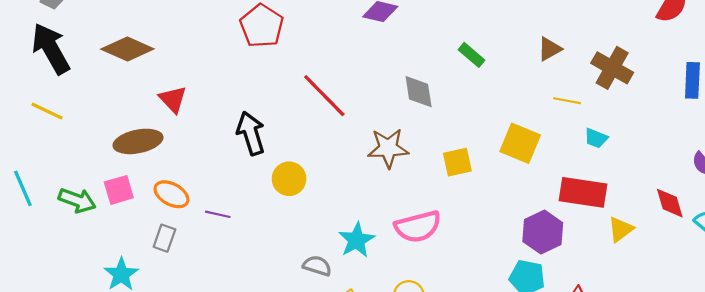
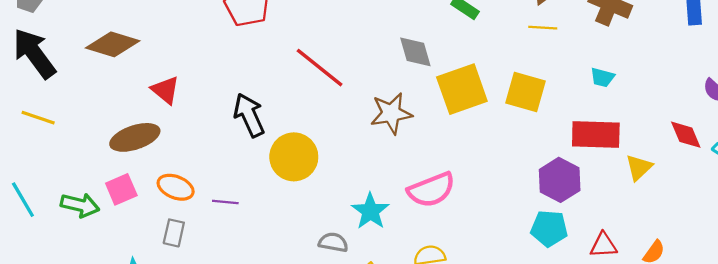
yellow line: (567, 101) -> (543, 28), moved
yellow square: (457, 162) -> (462, 89), moved, size x1.6
yellow circle: (289, 179) -> (294, 157), size x1.4

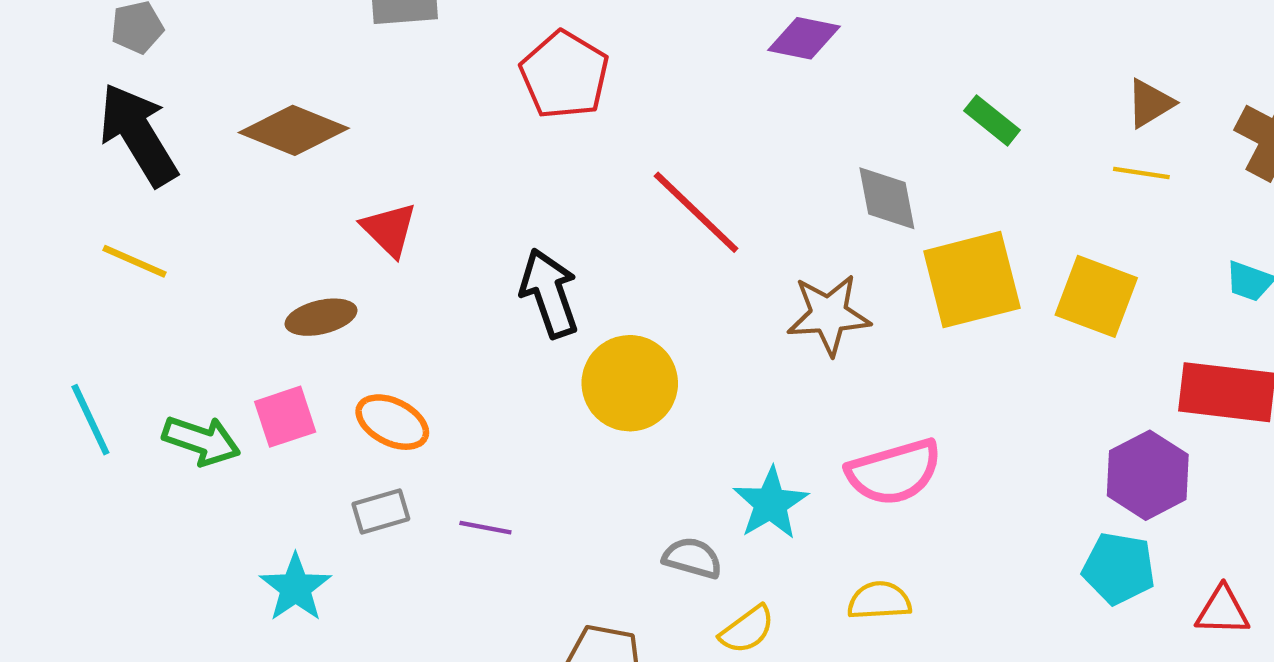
brown ellipse: (135, 137) -> (321, 317), size x0.7
purple line: (225, 202) -> (485, 528), moved
gray rectangle: (174, 233) -> (381, 511), turned 56

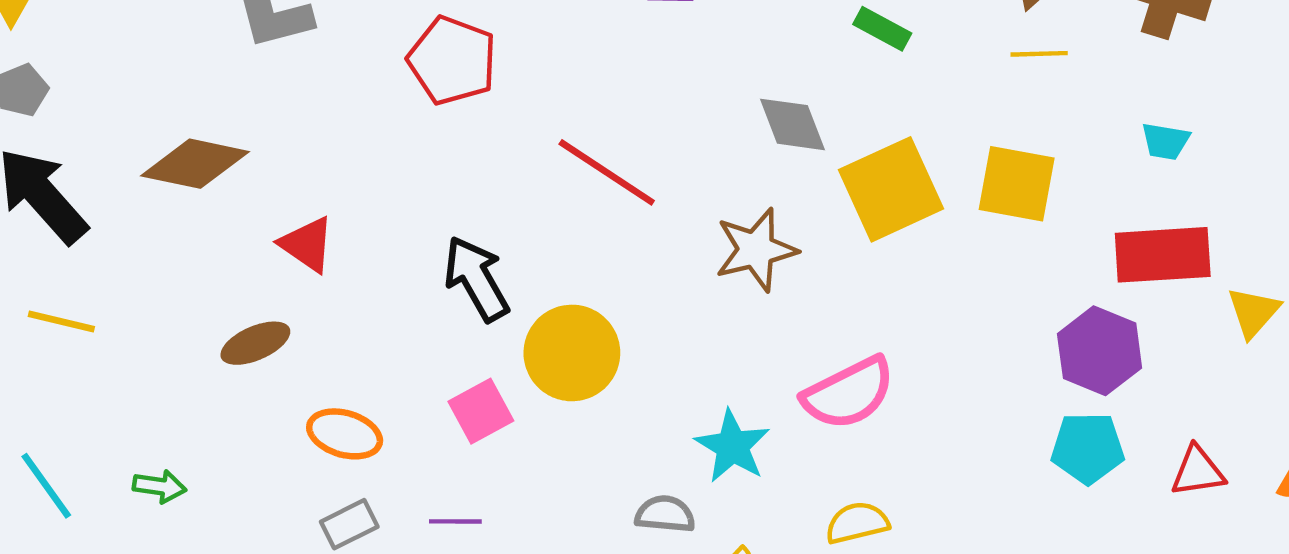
pink square: (285, 417) -> (481, 411), moved
green arrow: (201, 440) -> (159, 486), size x0.7

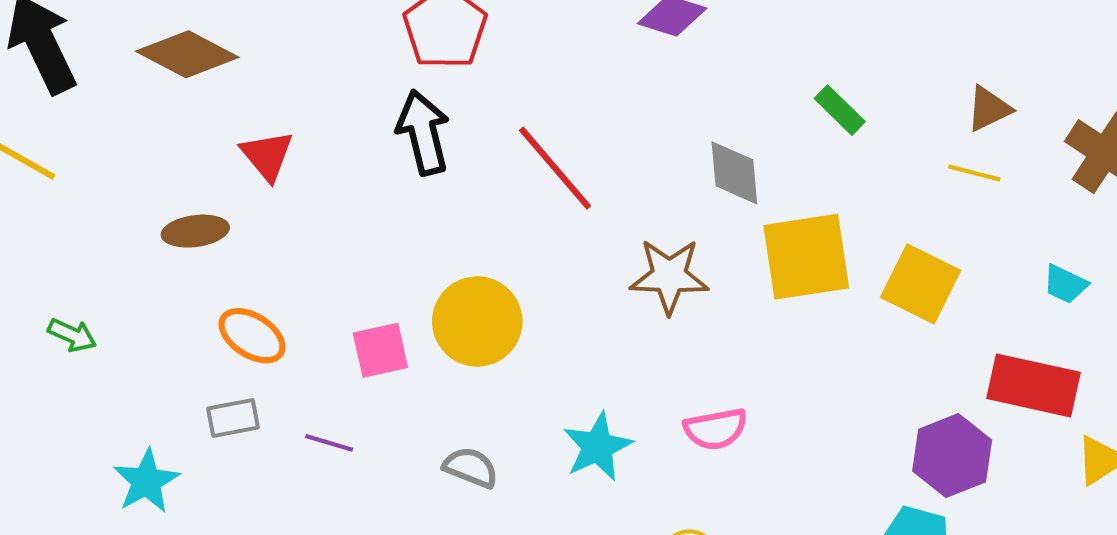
black arrow: (476, 279) -> (423, 132), moved
pink semicircle: (849, 393) -> (716, 429), size x0.7
gray semicircle: (665, 514) -> (471, 467), moved

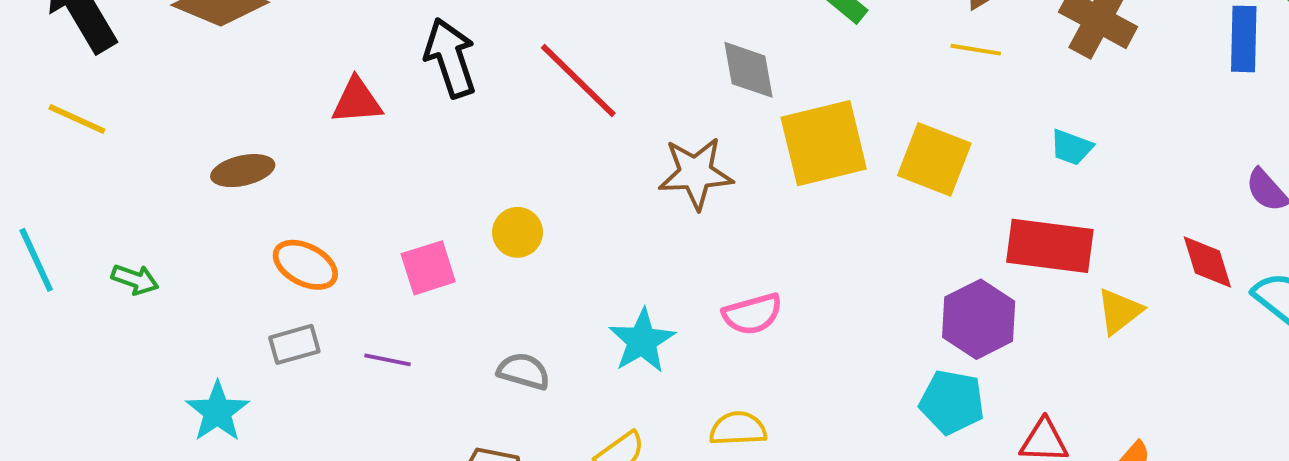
red triangle: (267, 156) -> (357, 101), moved, turned -50
yellow circle: (477, 321) -> (517, 232), size x0.6

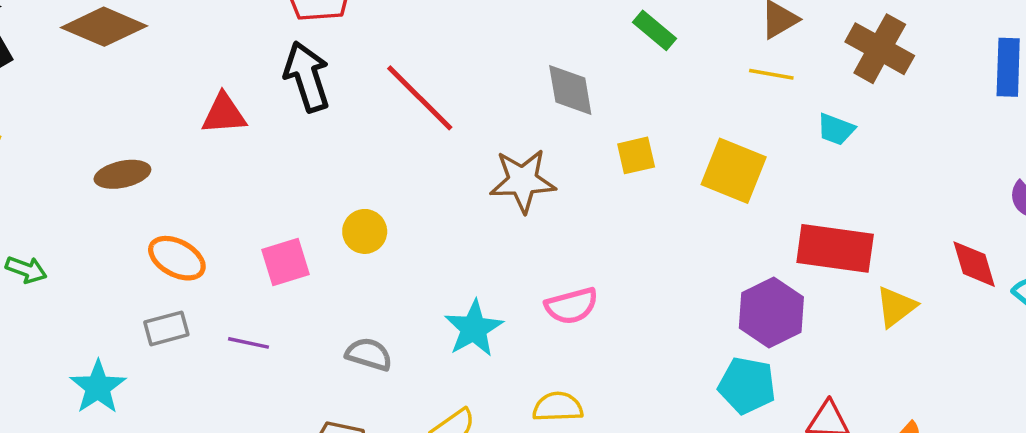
yellow square: (824, 143) -> (636, 155), size x0.5
cyan trapezoid: (1071, 147) -> (836, 129), moved

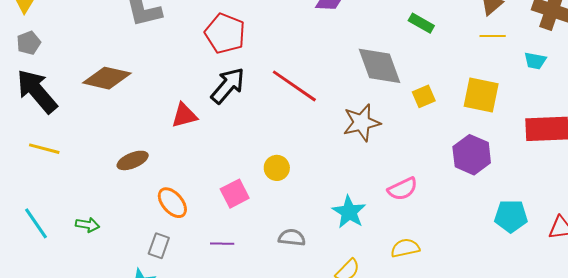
black arrow: (307, 77) -> (228, 86), turned 69
gray diamond: (570, 90) -> (379, 66), size x1.4
orange ellipse: (177, 258) -> (172, 203), turned 32
purple hexagon: (771, 312) -> (472, 155), moved
gray rectangle: (166, 328) -> (159, 246), moved, turned -45

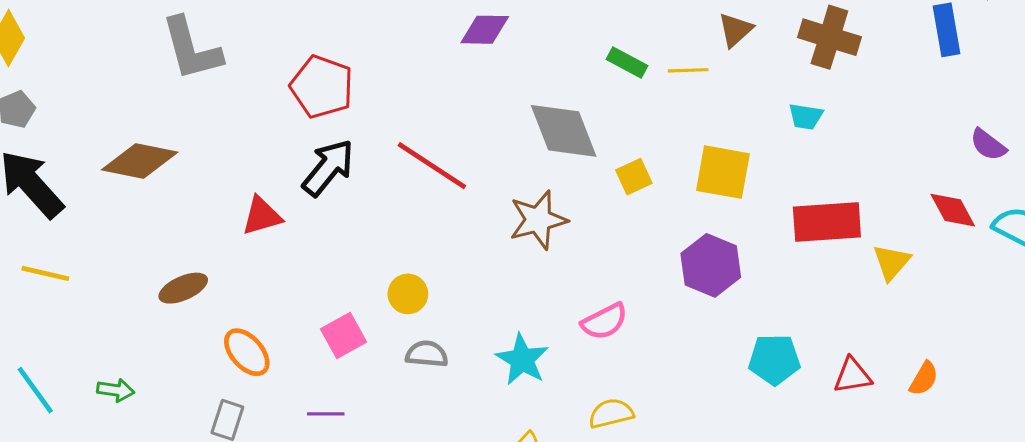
yellow line: (493, 36) -> (688, 70), moved
gray semicircle: (292, 238) -> (427, 354), moved

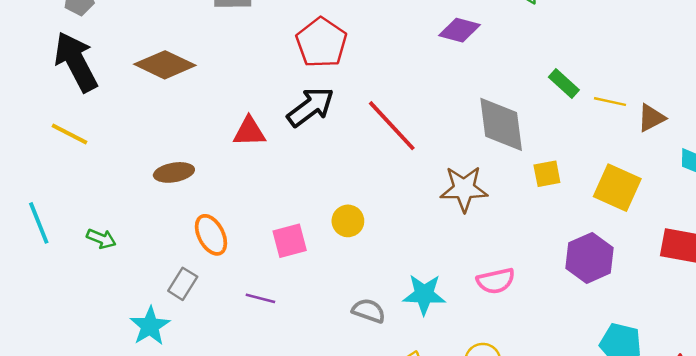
brown triangle: (735, 30) -> (651, 118), moved
gray semicircle: (427, 354) -> (369, 311), moved
cyan star: (522, 360) -> (424, 294), turned 30

